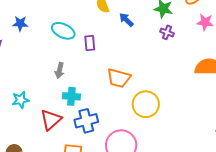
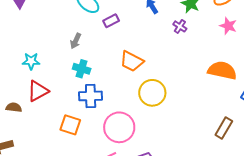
purple cross: (167, 32) -> (180, 26), moved
purple rectangle: (90, 43) -> (111, 21), turned 56
red triangle: (51, 120) -> (38, 91), moved

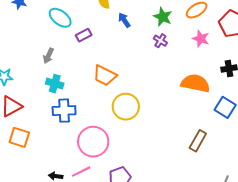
purple cross: (180, 26) -> (160, 41), moved
orange square: (70, 125) -> (19, 137), moved

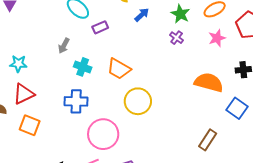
blue arrow: (124, 20) -> (142, 15), turned 77
pink star: (201, 39) -> (217, 38), turned 30
cyan cross: (55, 84) -> (83, 67), moved

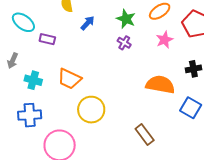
purple rectangle: (100, 27) -> (47, 39), turned 42
brown rectangle: (208, 140) -> (145, 134), moved, turned -65

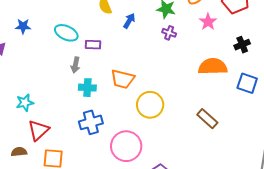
gray arrow: (13, 61) -> (75, 65), moved

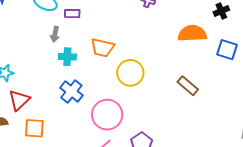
blue cross: (91, 122) -> (71, 92), turned -35

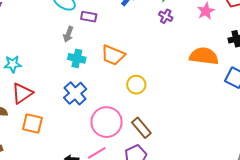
yellow circle: (130, 73) -> (136, 85), size x0.7
brown rectangle: (188, 86) -> (141, 128), moved

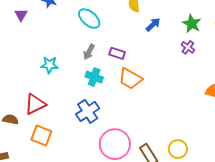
purple rectangle: (89, 17) -> (117, 53), moved
cyan star: (13, 64) -> (49, 65), moved
yellow circle: (136, 85) -> (178, 149), moved

